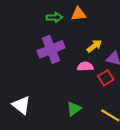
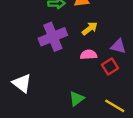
yellow arrow: (94, 46) -> (90, 28), moved
white triangle: (21, 105) -> (22, 83), moved

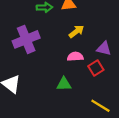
purple cross: (53, 37) -> (26, 39), moved
green triangle: (77, 99) -> (64, 84), moved, turned 35

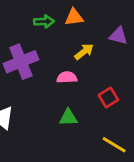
purple triangle: (104, 49) -> (118, 36), moved
pink semicircle: (75, 57) -> (67, 77), moved

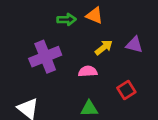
orange triangle: (74, 17) -> (94, 15), turned 30
purple triangle: (118, 36) -> (134, 45), moved

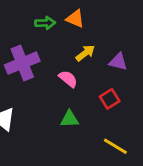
purple triangle: (134, 45) -> (118, 62), moved
pink semicircle: (88, 71) -> (68, 79), turned 42

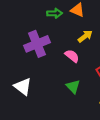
green triangle: (70, 119) -> (73, 87), turned 48

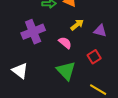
green triangle: (73, 87) -> (66, 71), size x1.5

